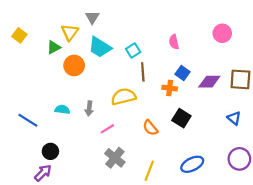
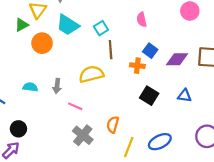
blue triangle: (234, 118) -> (184, 96), moved, turned -32
orange semicircle: (150, 128) -> (113, 125), moved, turned 56
pink line: (107, 129) -> (75, 106), turned 56
yellow line: (149, 171) -> (129, 147), moved

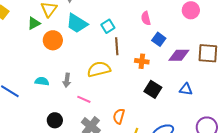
blue square: (150, 51) -> (159, 39), moved
black circle: (18, 129) -> (55, 120), moved

